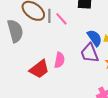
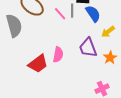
gray line: (49, 16) -> (72, 11), moved
blue semicircle: (95, 38) -> (93, 14), moved

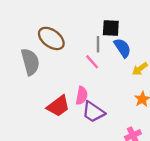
pink line: (60, 14) -> (92, 62), moved
purple trapezoid: (88, 48) -> (93, 112), moved, turned -35

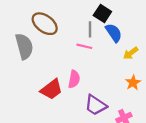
black square: (111, 28) -> (102, 13), turned 30
pink line: (92, 62) -> (84, 46), turned -35
purple trapezoid: (93, 112) -> (96, 105), moved

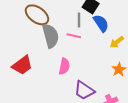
gray semicircle: (24, 46) -> (51, 36), moved
red trapezoid: (51, 89) -> (22, 65), moved

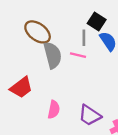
pink semicircle: (64, 66) -> (54, 110), moved

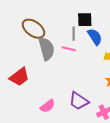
black square: (97, 22) -> (85, 20), turned -35
pink semicircle: (54, 110) -> (48, 106), moved, turned 42

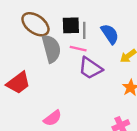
black square: (85, 20) -> (71, 25), moved
purple trapezoid: (79, 101) -> (90, 68), moved

